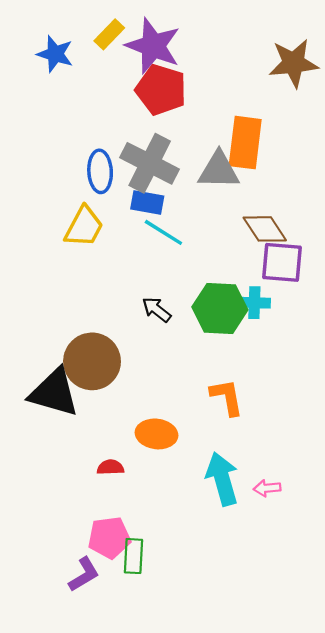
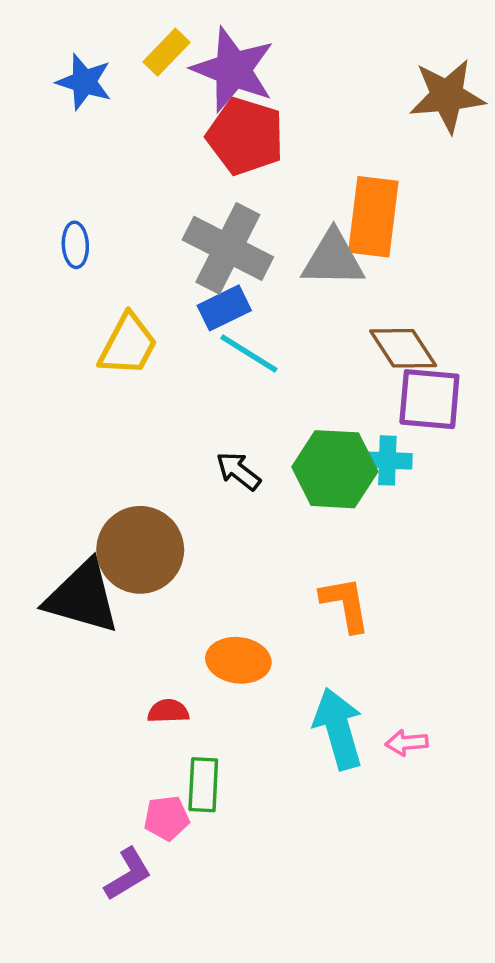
blue ellipse: (100, 171) -> (75, 245), moved, size x0.7
blue rectangle: (147, 202) -> (224, 308), turned -36
pink pentagon: (109, 538) -> (166, 818), size x0.7
green rectangle: (133, 556) -> (203, 785), moved

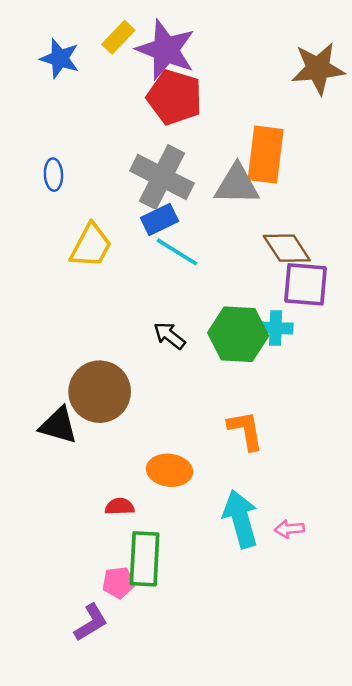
black triangle: (82, 597) -> (58, 425), size x0.7
green rectangle: (203, 785) -> (145, 559), size x1.4

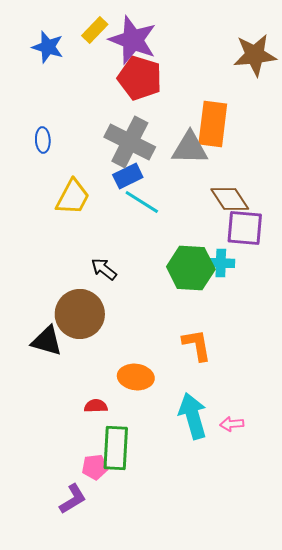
black arrow: (169, 336) -> (104, 269), moved

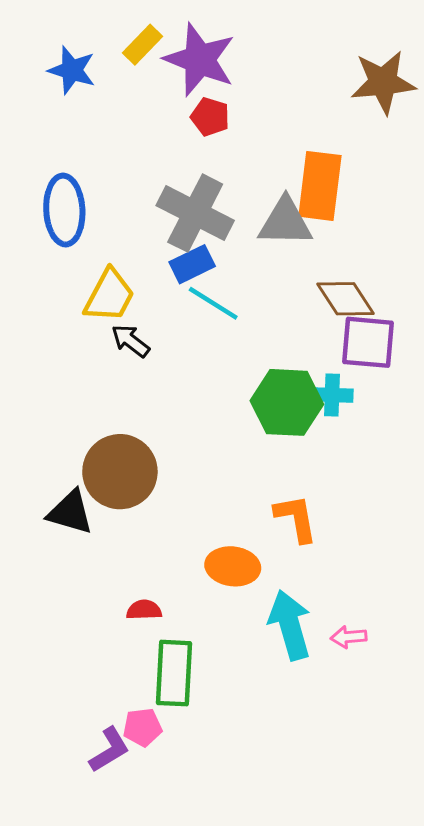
red pentagon: (140, 78) -> (210, 117), size x0.6
blue ellipse: (43, 140) -> (64, 210), size x1.8
black arrow: (104, 269) -> (130, 341), moved
orange ellipse: (136, 377) -> (233, 566), moved
pink pentagon: (95, 467) -> (143, 727), moved

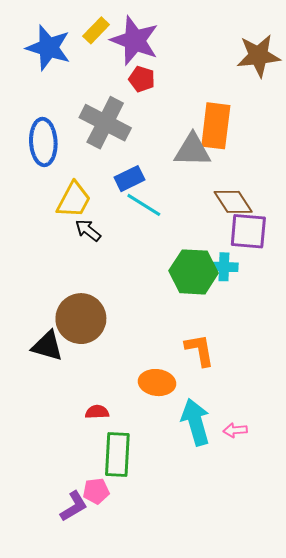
blue star: (72, 70) -> (48, 48), size x1.4
gray cross: (195, 213) -> (105, 123), moved

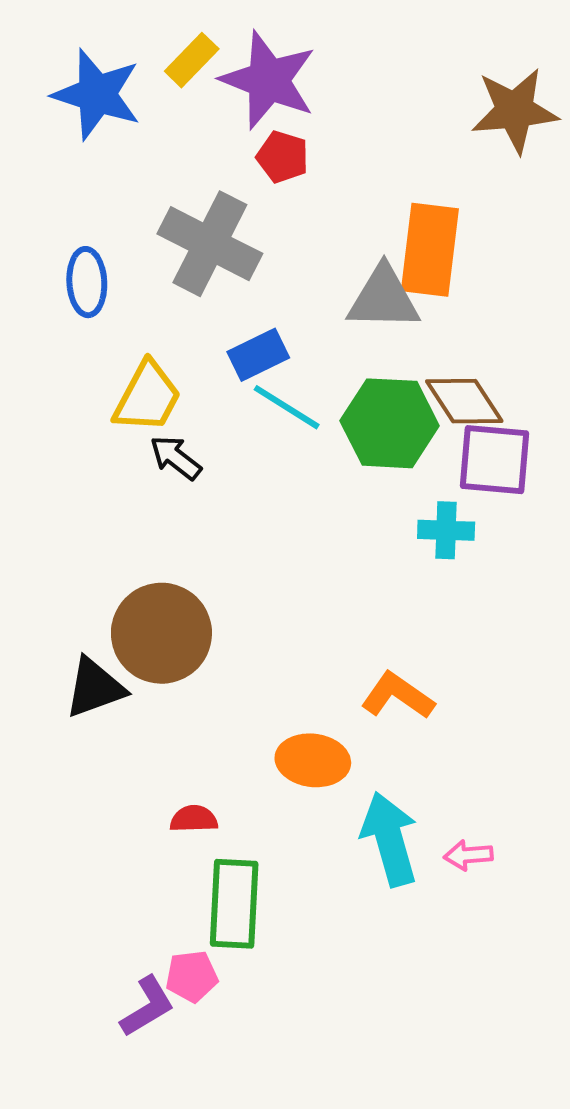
blue ellipse: (43, 142) -> (87, 282), size x0.7
green hexagon: (194, 272) -> (390, 423), moved
black triangle: (47, 346) -> (95, 688), turned -36
orange L-shape: (200, 350) -> (398, 696), turned -45

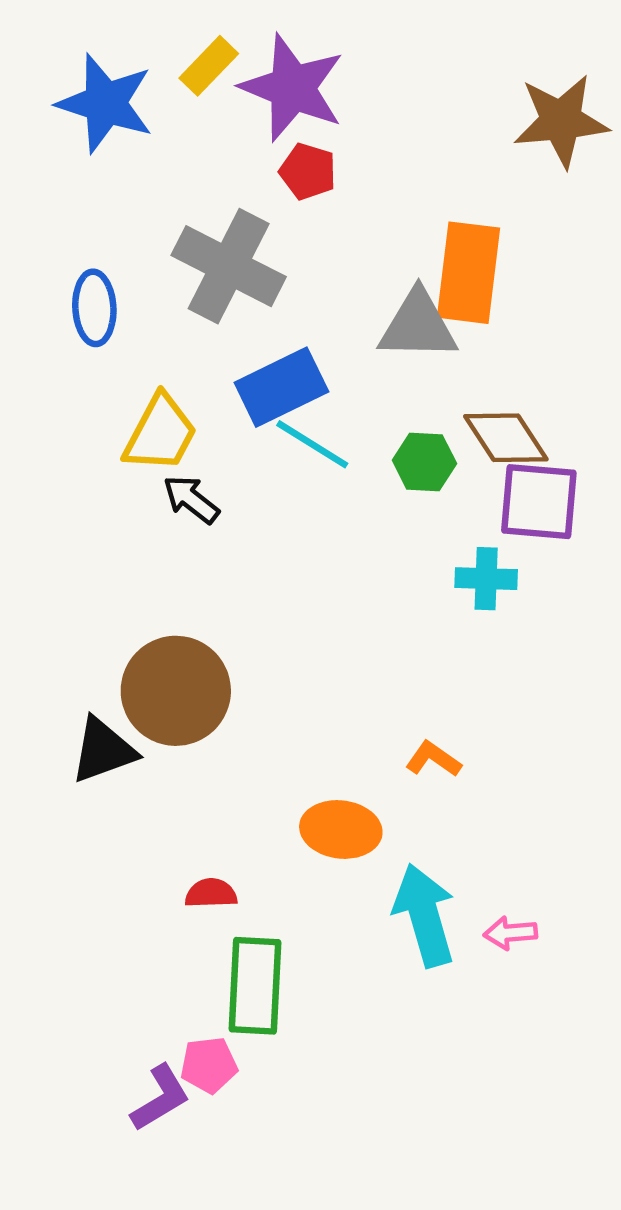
blue rectangle: (258, 355) -> (281, 387), size x1.4
green hexagon: (390, 423) -> (424, 462), size x0.6
orange L-shape: (398, 696) -> (433, 759), size x0.7

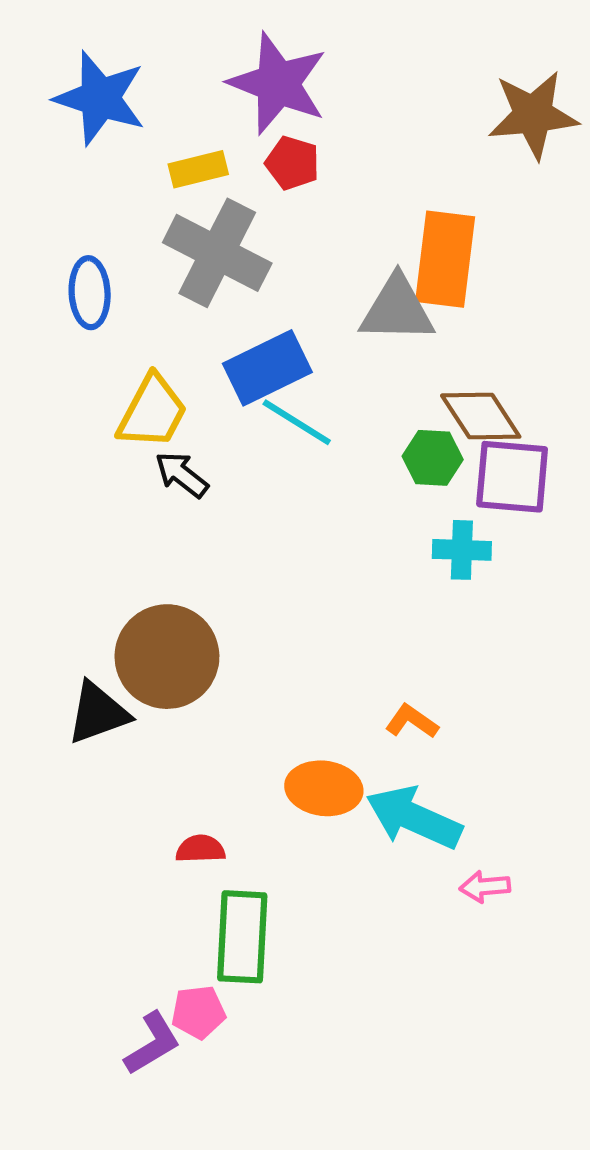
yellow rectangle: (209, 66) -> (198, 169), moved, turned 32
green hexagon: (424, 462) -> (433, 458), moved
cyan arrow: (424, 915) -> (414, 818), moved, turned -50

